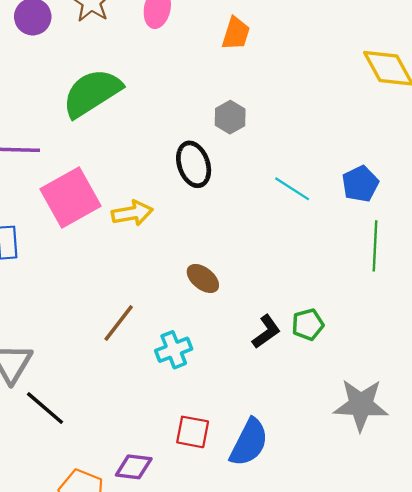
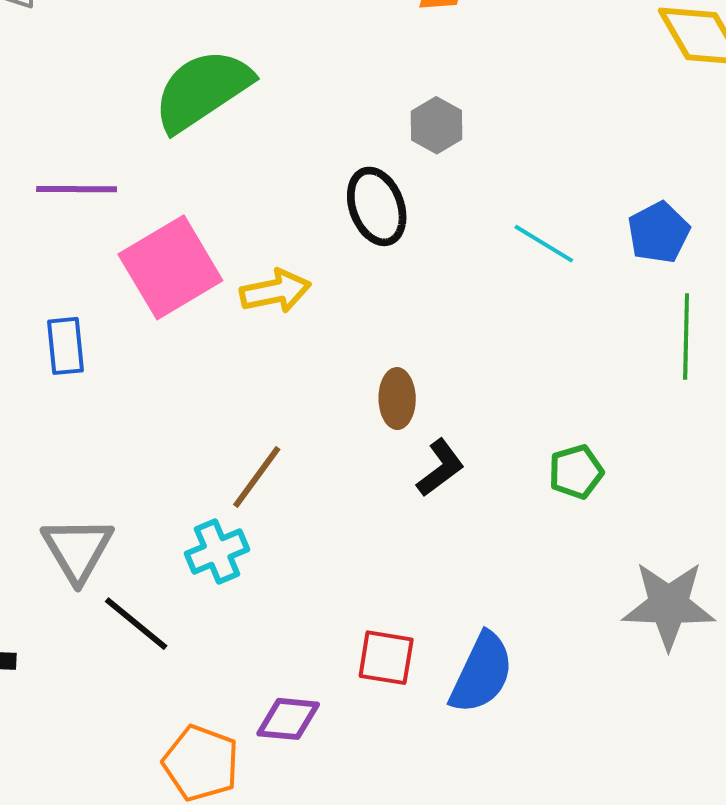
brown ellipse: (203, 278) -> (397, 399), turned 52
black L-shape: (266, 332) -> (440, 468), moved
cyan cross: (174, 350) -> (217, 551), moved

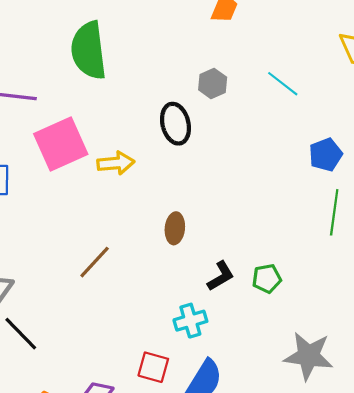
green semicircle: (202, 90) -> (89, 50), turned -70
cyan line: (544, 244) -> (283, 84), moved
black L-shape: (440, 468) -> (221, 276), moved
cyan cross: (217, 551) -> (190, 321), moved

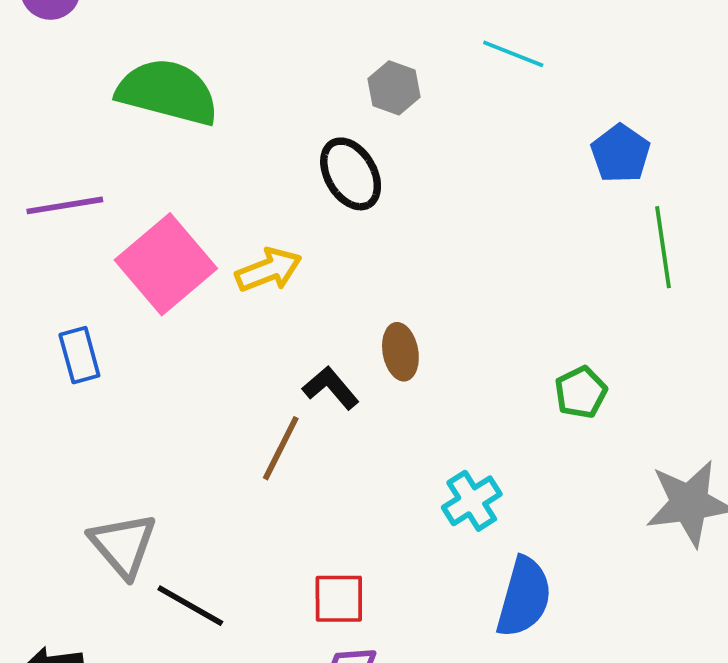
green semicircle: (89, 50) -> (168, 92), turned 128
black L-shape: (221, 276) -> (331, 388), moved, turned -84
red square: (153, 367) -> (339, 599), moved

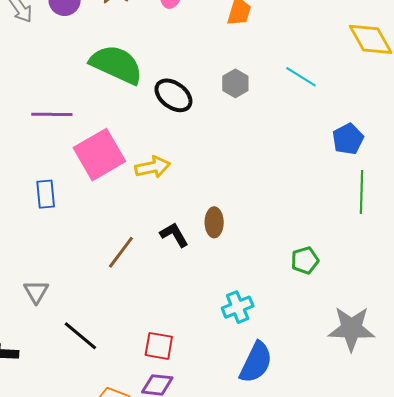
black ellipse: (351, 174) -> (173, 95), moved, turned -33
brown line: (281, 448) -> (121, 252), moved
gray triangle: (123, 545) -> (36, 292), moved, size x0.7

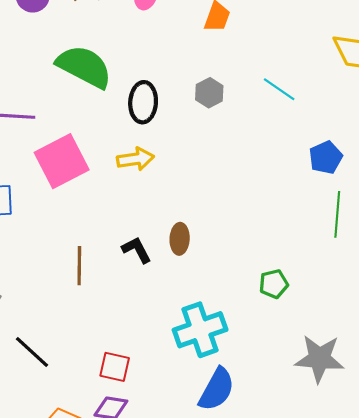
black ellipse: (173, 95) -> (143, 102), turned 54
yellow arrow: (153, 167) -> (135, 159), moved
brown line: (121, 252) -> (79, 266), turned -39
cyan cross: (238, 307) -> (200, 330), size x1.6

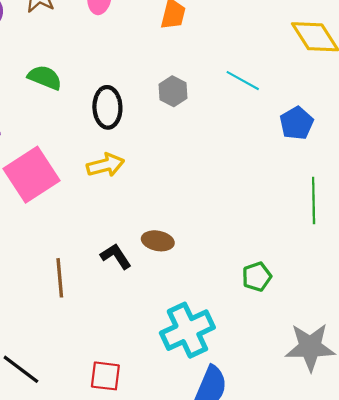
green semicircle: (84, 67) -> (45, 77), size x0.6
blue pentagon: (326, 158) -> (297, 123), moved
brown ellipse: (180, 239) -> (158, 241), turned -76

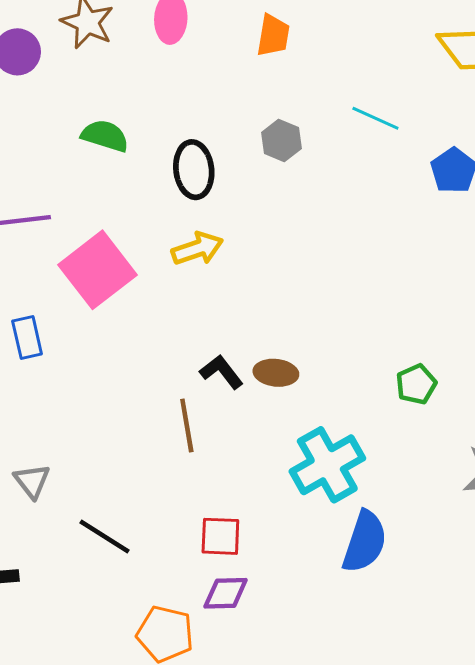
brown ellipse: (158, 241) -> (276, 373), moved
brown line: (60, 278) -> (187, 425), moved

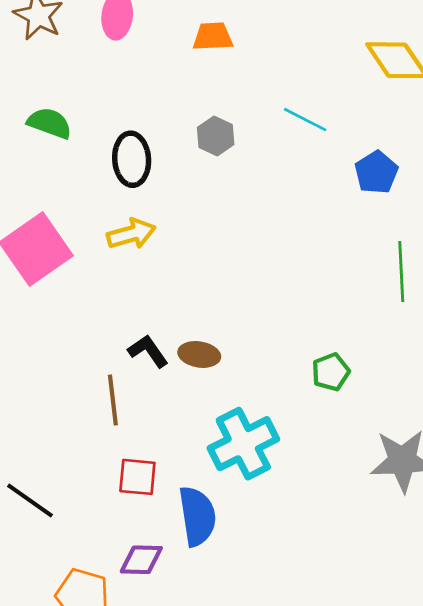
orange trapezoid: (273, 35) -> (213, 37), turned -105
red square: (220, 536) -> (137, 477), moved
blue semicircle: (365, 542) -> (197, 516), moved, turned -30

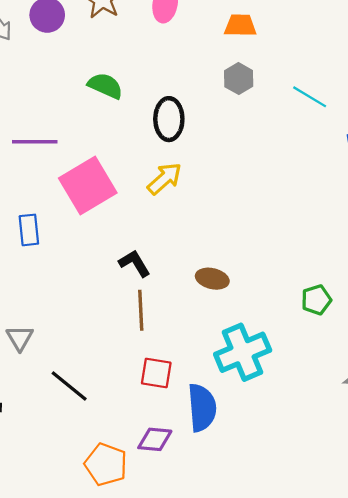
gray hexagon: (216, 136) -> (239, 79), moved
yellow arrow: (131, 234) -> (165, 179), turned -30
black L-shape: (148, 351) -> (134, 263), moved

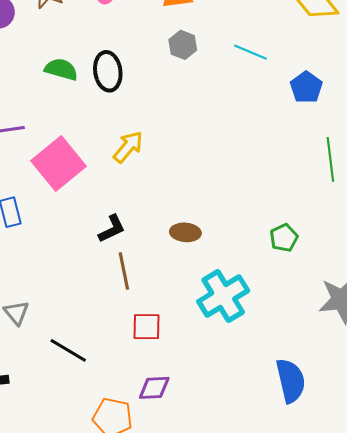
black ellipse: (169, 119) -> (108, 71), moved
black L-shape: (134, 263) -> (112, 229), turned 104
blue semicircle: (202, 408) -> (291, 381), moved

